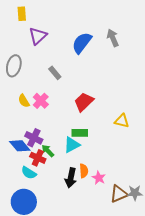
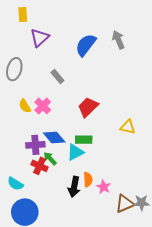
purple cross: (34, 138) -> (35, 145), turned -30
blue diamond: (20, 146) -> (54, 137), moved
cyan semicircle: (29, 173) -> (15, 184), moved

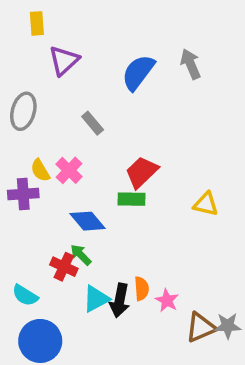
green rectangle: (84, 140) -> (131, 199), moved
purple cross: (35, 145) -> (23, 194), moved
cyan triangle: (75, 152) -> (96, 299), moved

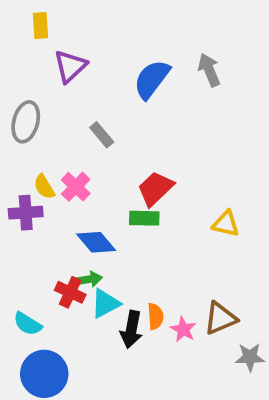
green arrow: (81, 255) -> (89, 279), turned 125
cyan triangle: (96, 299) -> (105, 303), moved
brown triangle: (201, 327) -> (220, 318), moved

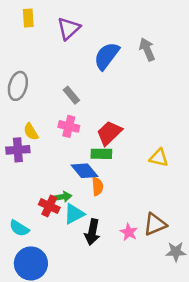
purple triangle: (70, 66) -> (69, 29), moved
pink cross: (76, 187) -> (69, 126), moved, turned -30
blue diamond: (96, 242) -> (84, 171), moved
orange semicircle: (155, 316) -> (97, 186), moved

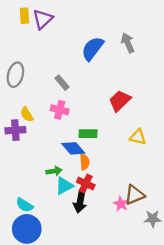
purple triangle: (69, 29) -> (43, 19), moved
red trapezoid: (109, 133) -> (120, 101), moved
red cross: (49, 206) -> (86, 184), moved
cyan semicircle: (19, 228) -> (24, 205), moved
pink star: (129, 232) -> (121, 204), moved

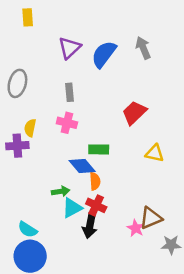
purple triangle: (43, 19) -> (69, 48), moved
gray rectangle: (62, 83) -> (69, 92), turned 35
yellow semicircle: (27, 114) -> (30, 128), turned 42

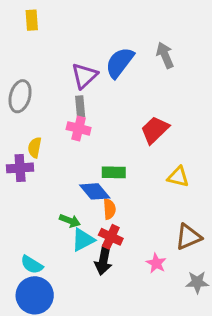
purple triangle: (69, 48) -> (84, 76), moved
pink cross: (67, 123) -> (79, 128), moved
green arrow: (61, 191) -> (70, 221), turned 30
brown triangle: (151, 218) -> (188, 237), moved

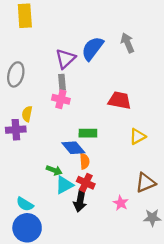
yellow rectangle: (32, 20) -> (25, 16), size x1.5
red trapezoid: (155, 130) -> (120, 100), turned 55
yellow triangle: (178, 177) -> (138, 136), turned -42

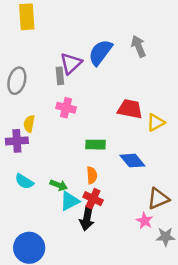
gray rectangle: (62, 82) -> (60, 76), moved
yellow triangle: (138, 136) -> (156, 122), moved
blue diamond: (73, 148) -> (132, 161), moved
pink star: (121, 203) -> (145, 221), moved
cyan semicircle: (25, 204) -> (24, 181), moved

